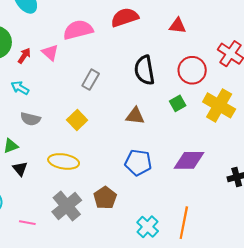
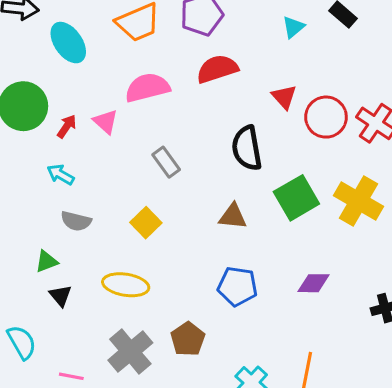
red triangle: (178, 26) -> (284, 97), moved, turned 42
red circle: (192, 70) -> (326, 117), moved
gray rectangle: (91, 80) -> (166, 162), turned -66
green square: (178, 103) -> (296, 198), size x1.8
purple diamond: (189, 160) -> (314, 283), size x0.7

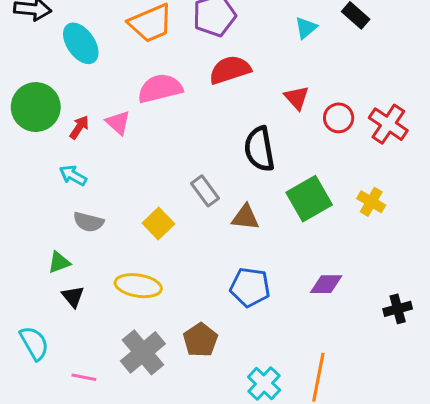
red circle: (326, 117) -> (339, 118), size x0.7
gray rectangle: (166, 162) -> (205, 191), moved
yellow cross: (359, 201) -> (371, 202), size x0.6

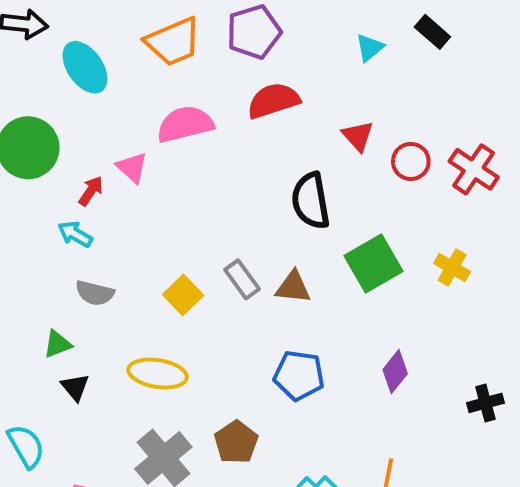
red arrow: (79, 127) -> (91, 191), moved
gray rectangle: (205, 191) -> (242, 279), moved
purple diamond: (326, 284) -> (395, 372), turned -52

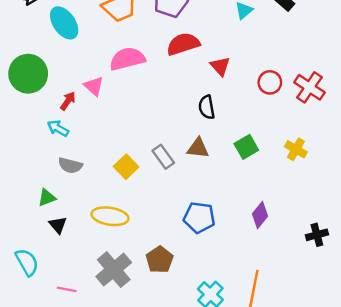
red triangle: (358, 136) -> (220, 66), moved
black semicircle: (311, 201) -> (207, 107), size x0.7
green square: (374, 264) -> (246, 147), size x0.7
brown triangle: (293, 287) -> (198, 148), moved

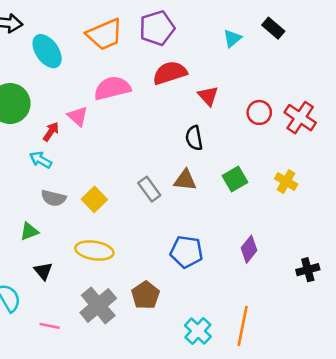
yellow square: (126, 167) -> (94, 199), moved
black triangle: (58, 225) -> (43, 271), moved

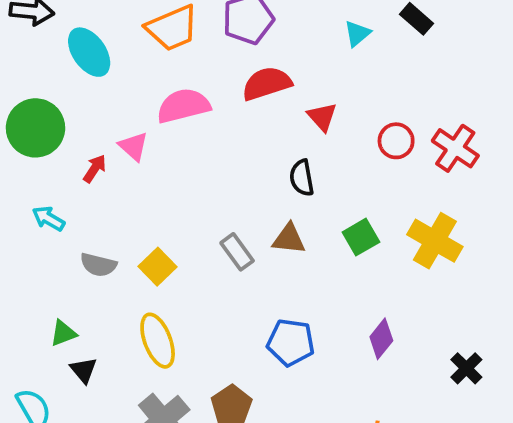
cyan arrow: (41, 160) -> (48, 219), moved
yellow cross: (286, 181) -> (435, 241), size x1.6
green triangle: (29, 231) -> (63, 333), moved
yellow ellipse: (94, 250) -> (158, 341), turned 60
black cross: (308, 270) -> (466, 368), turned -30

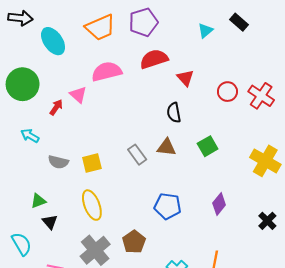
yellow cross: (435, 241) -> (265, 161), moved
yellow square: (158, 267) -> (92, 163), turned 30

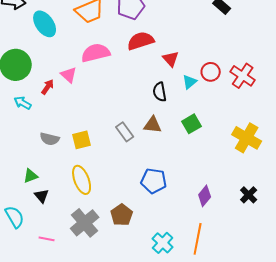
cyan triangle: (205, 31) -> (190, 82), moved
cyan arrow: (30, 136) -> (23, 103), moved
purple diamond: (219, 204) -> (205, 196), moved

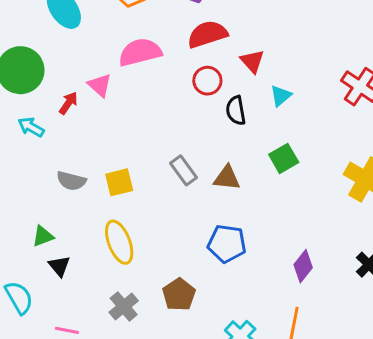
red circle: (211, 72) -> (207, 81), moved
brown triangle: (153, 125) -> (227, 178), moved
gray cross: (85, 223) -> (124, 306), size x0.7

